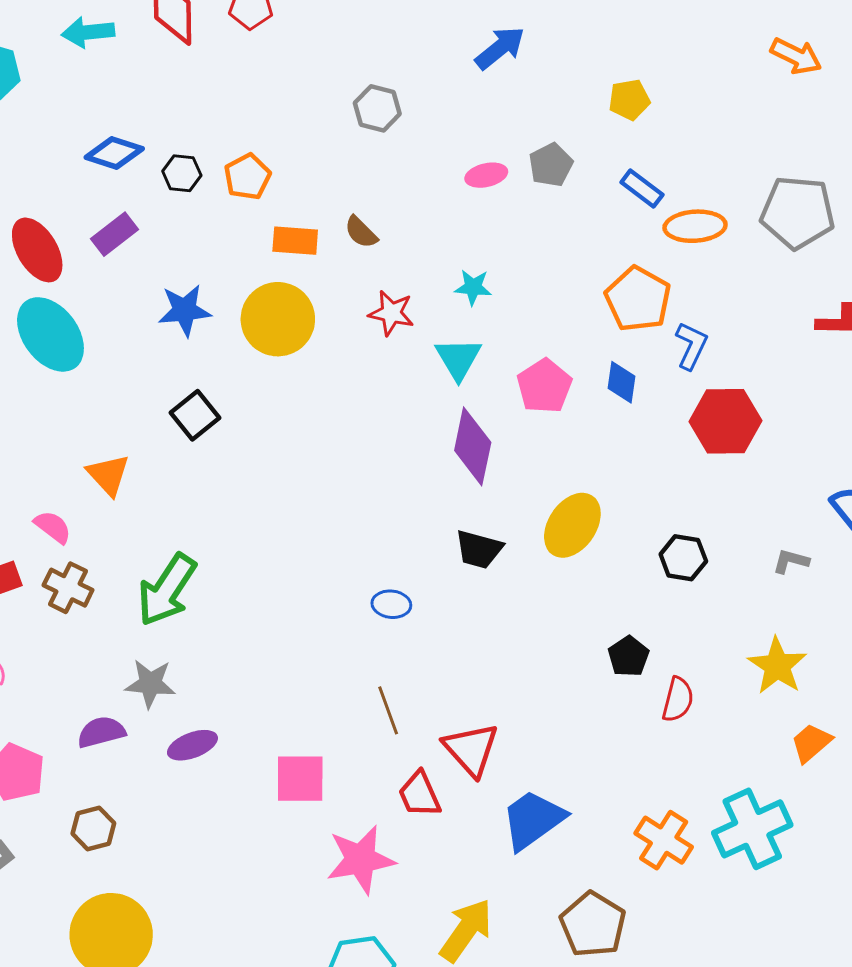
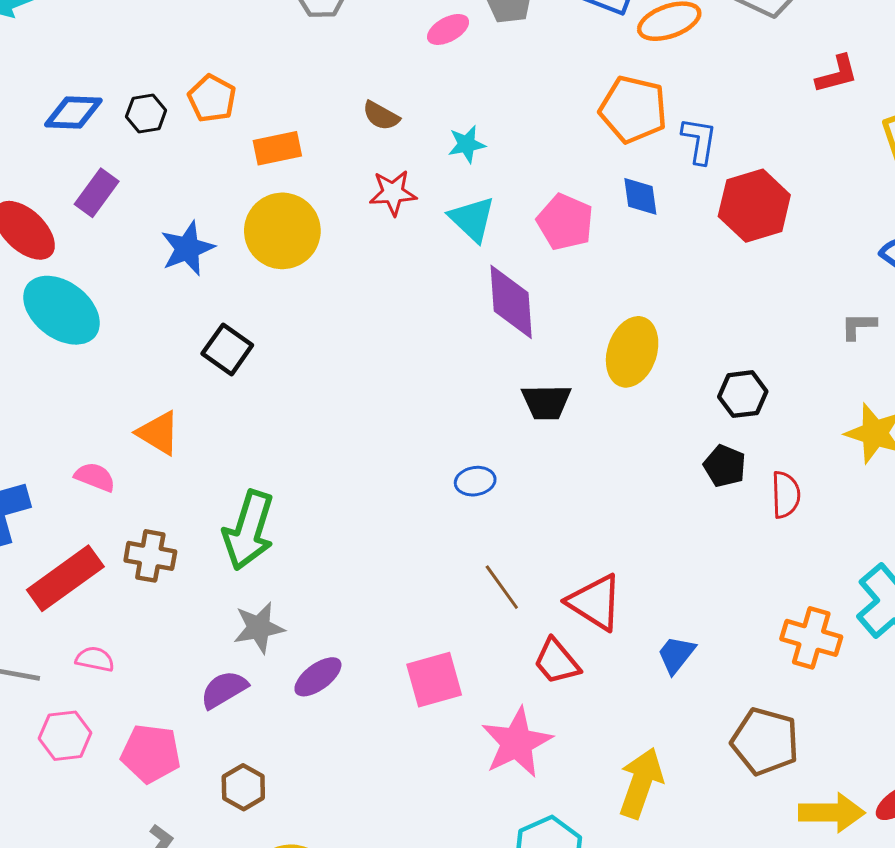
brown semicircle: (361, 232) -> (381, 116), moved
pink semicircle: (53, 527) -> (95, 477), moved
black hexagon: (683, 558) -> (743, 394), moved
blue trapezoid: (533, 820) -> (676, 655), size x0.6

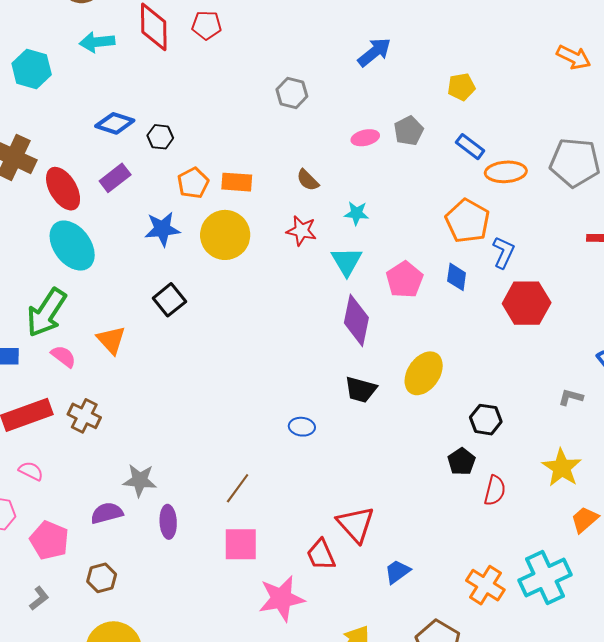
orange pentagon: (212, 98) -> (193, 183), moved
green arrow: (249, 530) -> (46, 313), moved
brown line: (502, 587) -> (238, 488), moved, turned 56
purple ellipse: (318, 677) -> (168, 522), turned -72

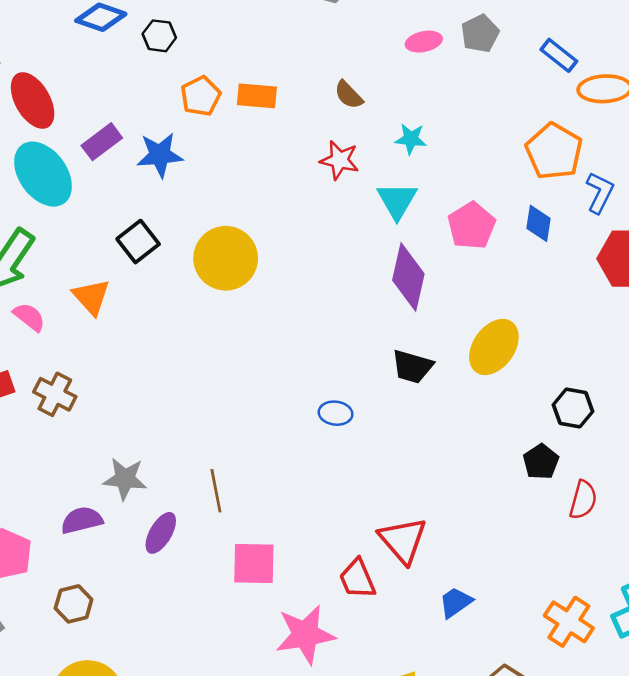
purple rectangle: (115, 178) -> (102, 142), moved
yellow circle: (225, 235) -> (226, 258), moved
black square: (169, 300) -> (138, 242), moved
brown line: (238, 488) -> (216, 491), moved, turned -48
purple ellipse: (168, 522) -> (161, 533), turned 32

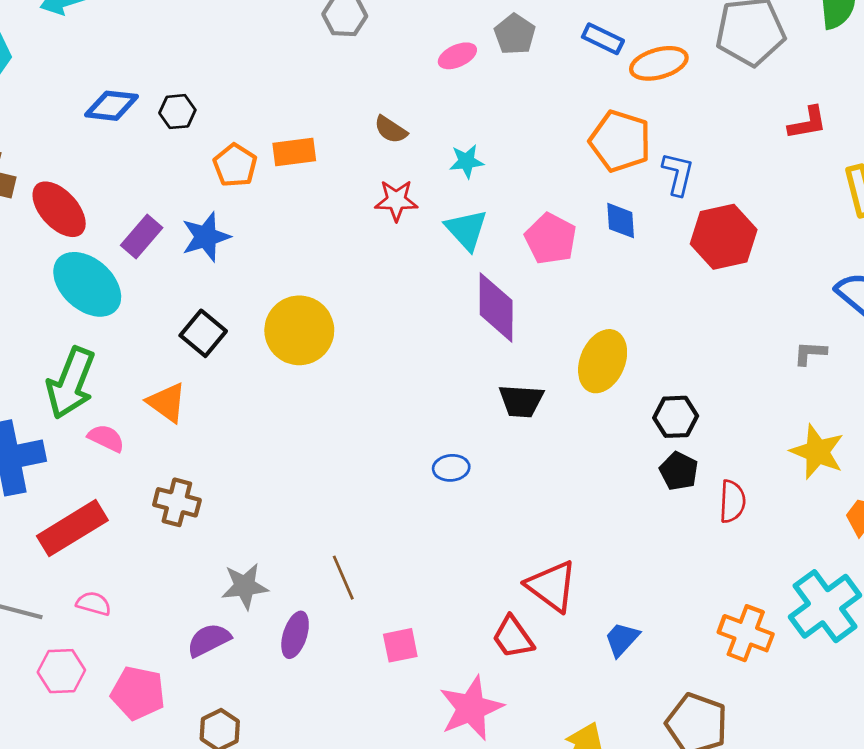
brown cross: (55, 394) -> (177, 502), moved
black hexagon: (573, 408) -> (676, 417), moved
pink square: (254, 564) -> (400, 645), size x0.7

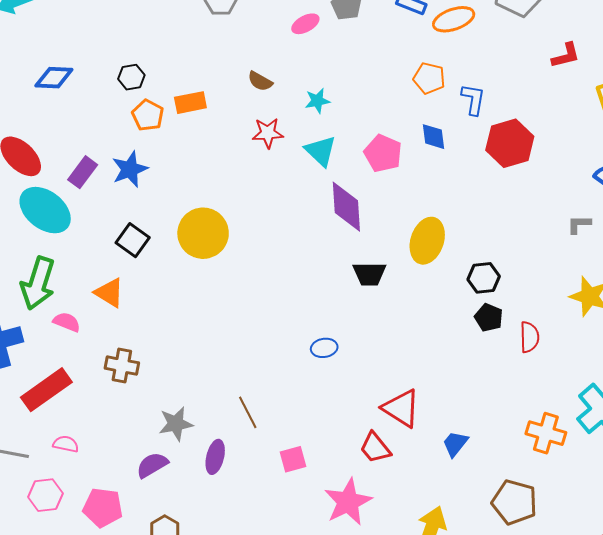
black hexagon: (177, 112) -> (131, 77), moved
orange pentagon: (620, 141) -> (429, 78), size x0.7
blue ellipse: (451, 468) -> (324, 348), moved

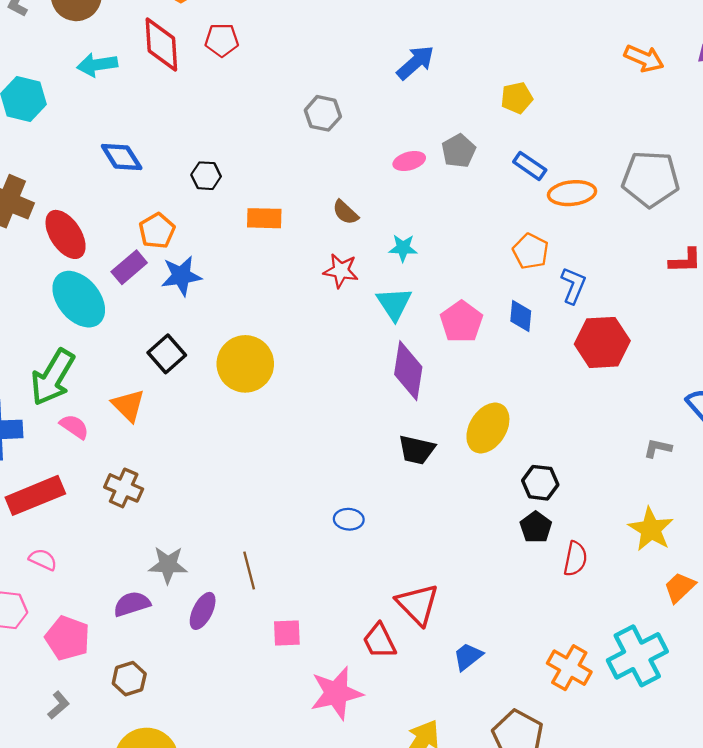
blue diamond: (54, 78) -> (122, 157), turned 42
orange pentagon: (148, 115) -> (157, 231), moved

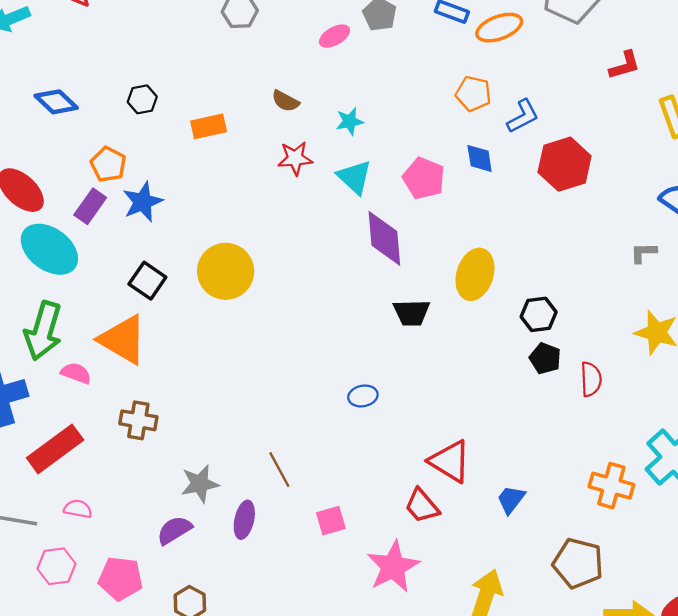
blue L-shape: (573, 285) -> (523, 116), turned 54
orange triangle: (128, 405) -> (123, 340), size x1.5

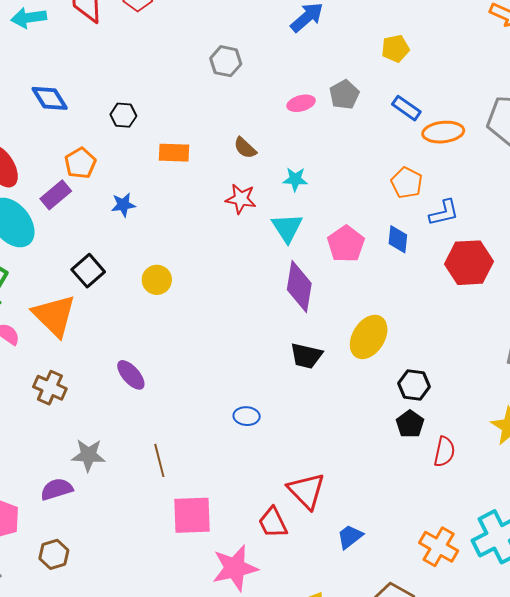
blue star: (143, 202) -> (123, 205), moved, size x0.7
yellow circle: (226, 271) -> (157, 280), size x0.6
purple ellipse: (244, 520) -> (131, 375), moved, turned -68
pink square: (331, 521) -> (192, 515), size x1.6

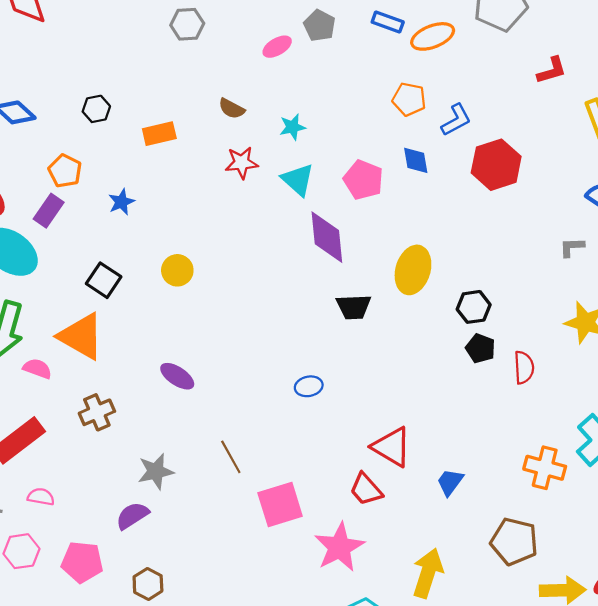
brown cross: (50, 388) -> (97, 412), turned -32

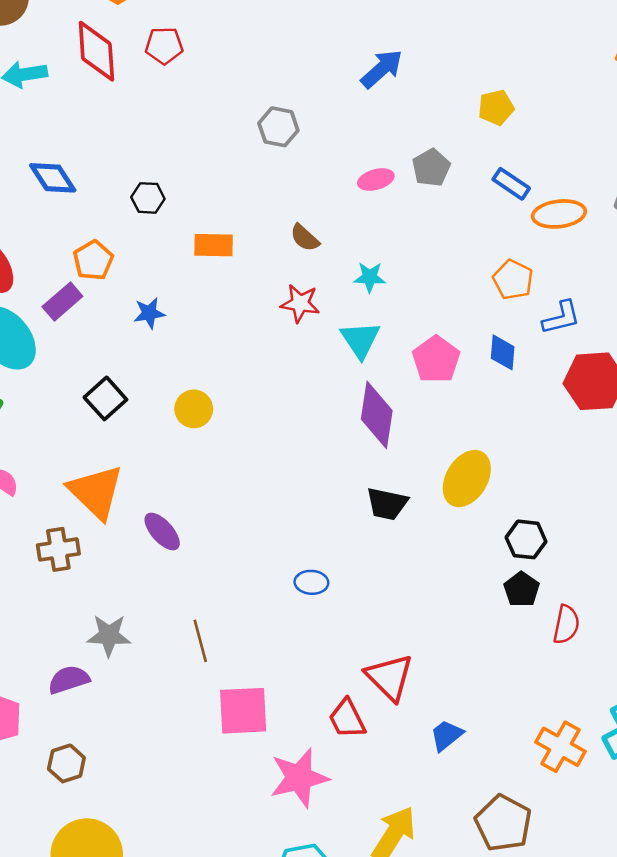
orange triangle: (81, 336) -> (96, 492), moved

